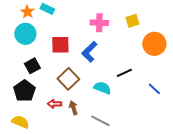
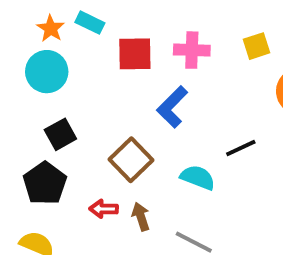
red square: (60, 45) -> (135, 54), moved

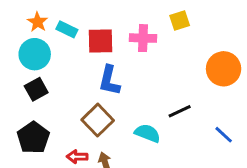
cyan rectangle: (90, 23) -> (67, 29), moved
yellow square: (256, 46) -> (180, 20), moved
blue L-shape: (172, 107) -> (109, 81), moved, turned -32
black square: (60, 134) -> (36, 89), moved

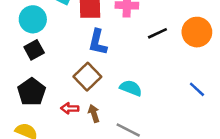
black line: (180, 111) -> (157, 33), moved

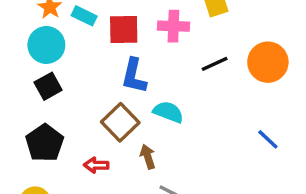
cyan semicircle: (131, 88) -> (168, 112), moved
brown arrow: (94, 113) -> (148, 157), moved

